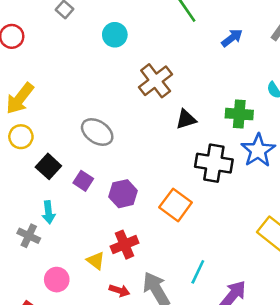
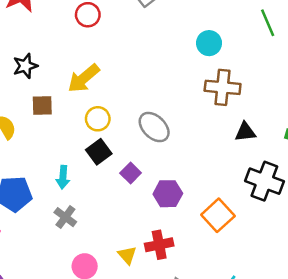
cyan circle: (115, 35) -> (209, 43), moved
brown cross: (156, 81) -> (223, 87), turned 32
yellow circle: (21, 137) -> (98, 119), moved
cyan arrow: (48, 212) -> (63, 177), moved

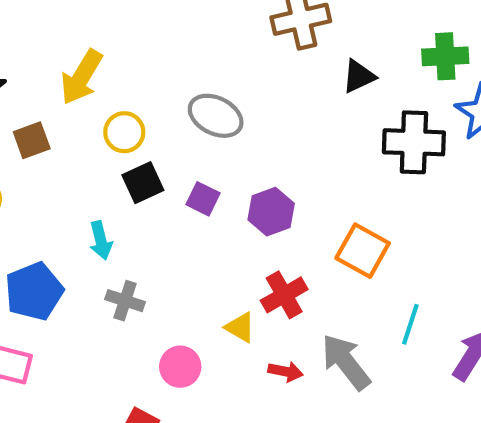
black square: (99, 152) -> (143, 183), turned 30
orange square: (218, 215) -> (363, 251), moved

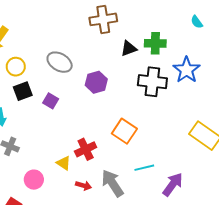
green cross: (445, 56) -> (155, 43), moved
purple hexagon: (271, 212) -> (96, 82), moved
cyan line: (410, 324) -> (144, 168), turned 54

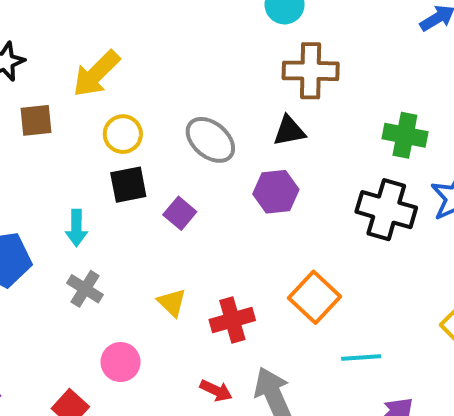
black triangle: (129, 49) -> (289, 131), moved
yellow triangle: (64, 163) -> (172, 303), moved
cyan line: (144, 168) -> (361, 358), moved

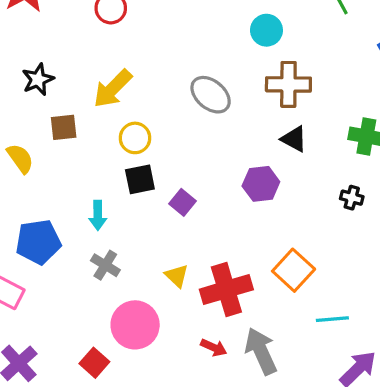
black triangle: (289, 131) -> (294, 139), moved, turned 40
gray ellipse: (210, 140) -> (211, 95), moved
black cross: (386, 210) -> (352, 198), size x0.5
red cross: (232, 320) -> (226, 289), size x1.4
pink circle: (121, 362) -> (135, 325), size x1.5

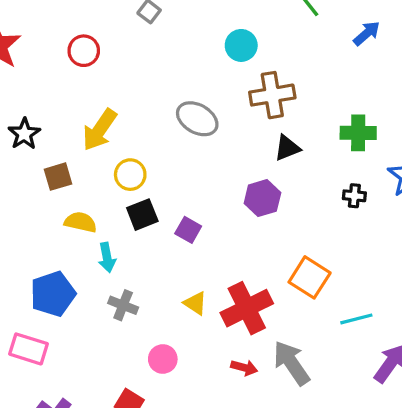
black triangle: (294, 139) -> (287, 148), turned -40
yellow semicircle: (20, 158) -> (81, 222), moved, turned -32
pink circle: (135, 325) -> (163, 359), size x0.6

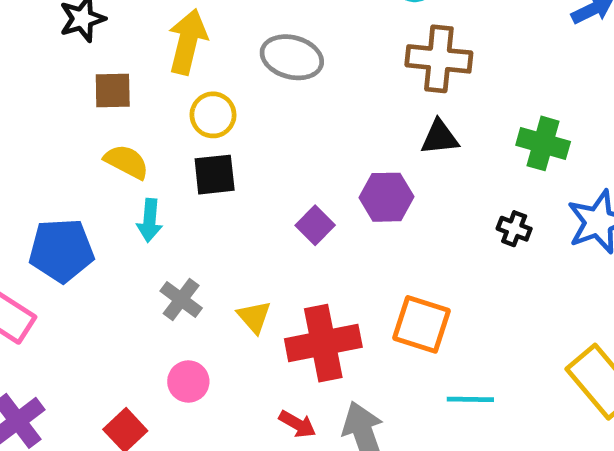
gray ellipse: (197, 119) -> (292, 57), moved, turned -30
yellow arrow: (100, 130) -> (188, 42), turned 144
purple square: (188, 230) -> (315, 225), moved
orange square: (310, 277) -> (422, 324), turned -30
gray cross: (123, 305) -> (181, 299), moved

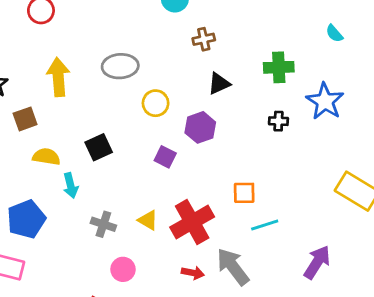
brown cross: (439, 59) -> (204, 39), size x0.6
yellow circle: (213, 115) -> (156, 103), moved
orange square: (422, 324) -> (244, 193), size x0.7
cyan line: (470, 399) -> (265, 225), moved

